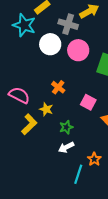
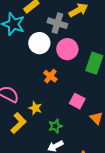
orange cross: (58, 87) -> (50, 76), moved

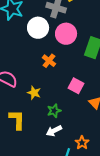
yellow L-shape: (18, 123) -> (17, 120), moved, turned -45

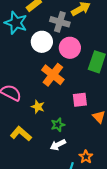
orange cross: (49, 61) -> (53, 75), size x1.6
pink square: (76, 86) -> (80, 100), turned -35
yellow L-shape: (17, 120) -> (21, 134), turned -50

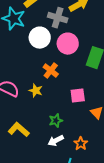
orange cross: (53, 75) -> (51, 71), size x0.7
yellow star: (38, 107) -> (36, 91), moved
orange star: (86, 157) -> (81, 144), moved

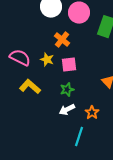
pink square: (78, 96) -> (69, 65), moved
yellow L-shape: (19, 130) -> (30, 87), moved

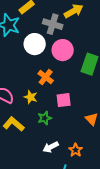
pink square: (69, 65) -> (64, 100), moved
green star: (67, 90) -> (45, 118), moved

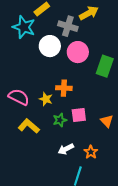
orange cross: (46, 77) -> (64, 88), moved, turned -35
pink square: (64, 100) -> (79, 115), moved

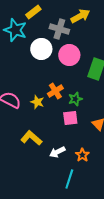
orange cross: (64, 88) -> (55, 91), turned -35
green star: (60, 120) -> (75, 99), moved
yellow L-shape: (29, 126) -> (31, 138), moved

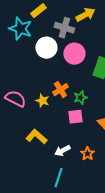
cyan line: (69, 179) -> (58, 178), moved

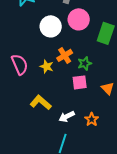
white circle: (46, 48) -> (51, 26), moved
pink semicircle: (15, 99) -> (20, 64), turned 40

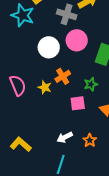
green star: (85, 63) -> (91, 84), moved
yellow L-shape: (41, 102) -> (21, 144), moved

